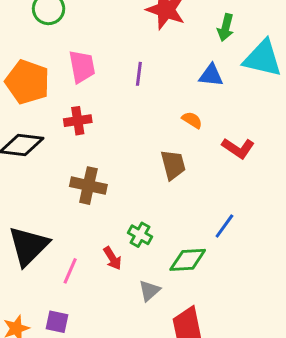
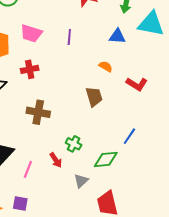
pink trapezoid: (82, 67) -> (31, 33), turned 120

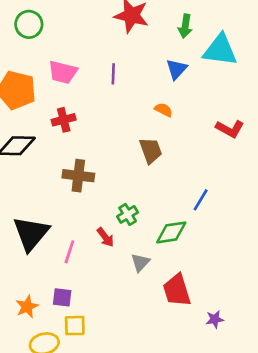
blue triangle: (117, 36) -> (176, 69), turned -48
red L-shape: (137, 84) -> (230, 129), moved
green cross: (74, 144) -> (128, 214), turned 35

